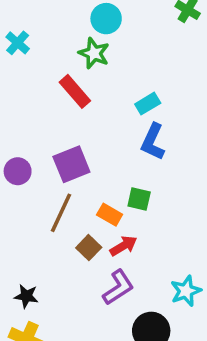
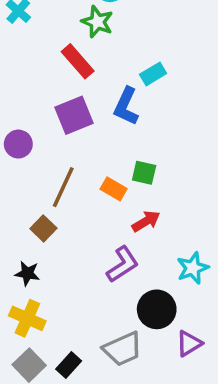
blue L-shape: (153, 142) -> (126, 106), moved
purple square: (71, 164) -> (74, 115), moved
red arrow: (123, 246) -> (146, 221), moved
brown square: (89, 248) -> (43, 228), moved

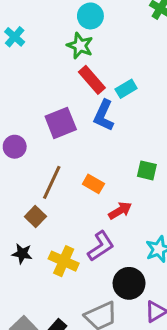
red rectangle: (78, 61) -> (92, 80), moved
green square: (144, 173) -> (147, 170), moved
yellow cross: (27, 318) -> (64, 261), moved

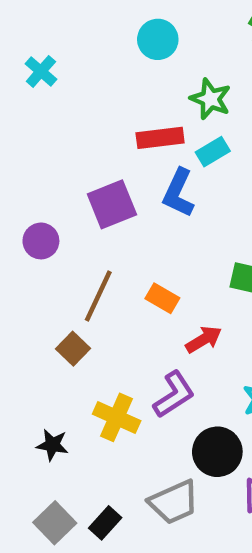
green star: (80, 46) -> (210, 99), moved
red rectangle: (92, 80) -> (160, 138), turned -56
black star: (22, 254) -> (52, 445), moved

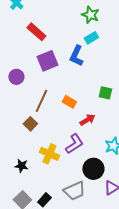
red rectangle: (160, 138) -> (36, 32), moved, turned 48

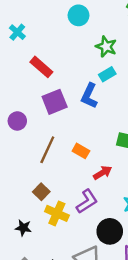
brown square: (30, 124) -> (41, 192), moved

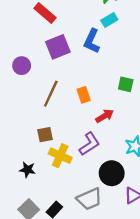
orange rectangle: (81, 151) -> (84, 95), turned 42
brown square: (41, 192) -> (45, 135), turned 35

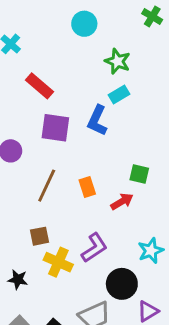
purple square: (58, 47) -> (55, 128), turned 30
red arrow: (105, 116) -> (122, 201), moved

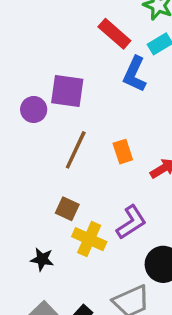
red rectangle: (39, 86) -> (114, 34), moved
purple square: (55, 128) -> (67, 91), moved
brown square: (39, 236) -> (67, 209), turned 36

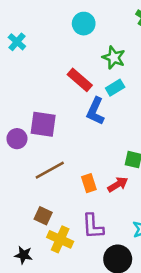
brown line: (76, 150) -> (50, 170), turned 36
orange rectangle: (123, 152) -> (89, 183), moved
purple L-shape: (131, 222) -> (93, 226), turned 120

